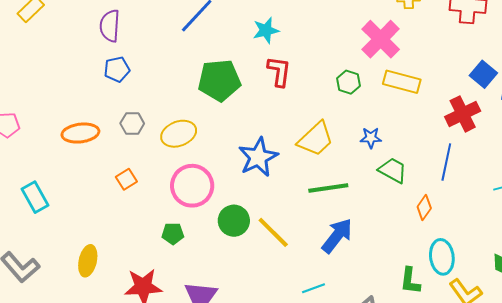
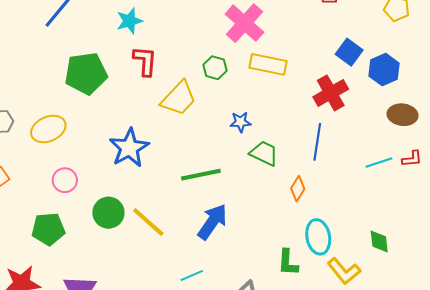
yellow trapezoid: (316, 139) -> (179, 98), moved
pink circle: (192, 186) -> (65, 180), size x0.6
green pentagon: (173, 234) -> (48, 229), size x1.5

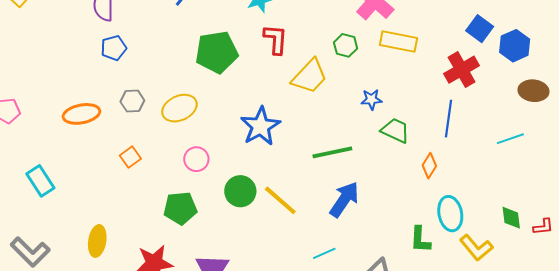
red L-shape: (412, 159) -> (543, 227), moved

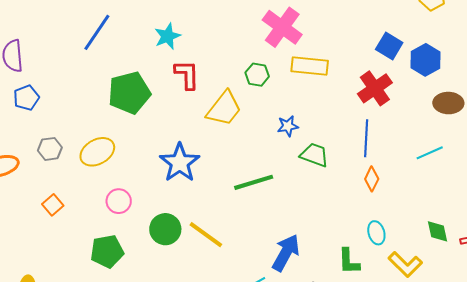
orange diamond: (429, 166) -> (372, 179), moved
blue arrow: (344, 199) -> (286, 253), moved
cyan ellipse: (450, 214) -> (376, 233), size x0.7

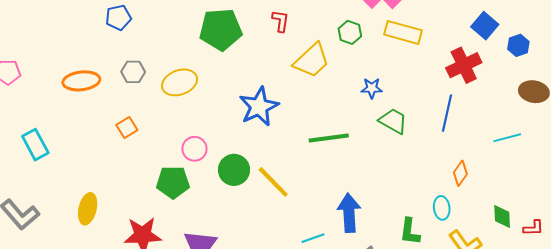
blue hexagon: (426, 60) -> (518, 45), size x0.7
red L-shape: (187, 75) -> (281, 21), size x0.7
orange diamond: (372, 179) -> (460, 173), moved
pink circle: (119, 201) -> (194, 149), moved
blue arrow: (286, 253) -> (349, 213), turned -42

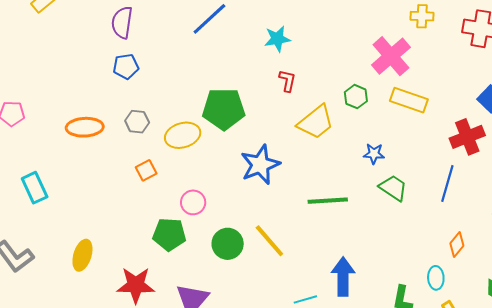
green pentagon: (221, 29) -> (224, 109), moved
orange square: (127, 128) -> (146, 170), moved
green circle: (234, 170) -> (228, 244), moved

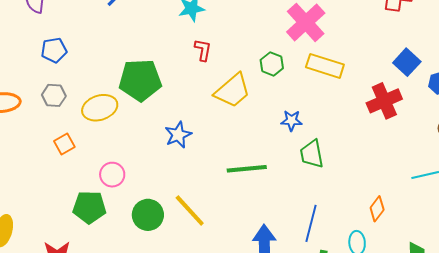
blue pentagon: (126, 66) -> (54, 50), moved
blue star: (260, 165) -> (178, 135), size x0.7
blue line: (447, 184) -> (311, 223), moved
green trapezoid: (393, 188) -> (312, 154), turned -132

